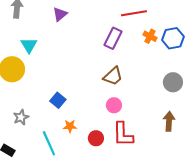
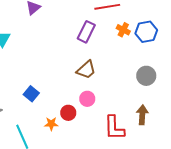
orange star: (70, 126) -> (51, 124), moved
red L-shape: (123, 134) -> (114, 128), moved
red circle: (96, 138) -> (68, 113), moved

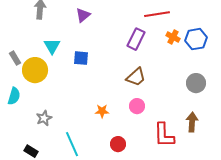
blue square: (31, 94) -> (81, 58), moved, turned -35
red circle: (68, 113) -> (118, 144), moved
orange star: (51, 124) -> (102, 111), moved

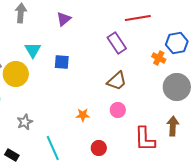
orange cross: (173, 37) -> (159, 58), moved
purple rectangle: (136, 39) -> (117, 43), turned -60
gray circle: (196, 83) -> (177, 87), size x1.4

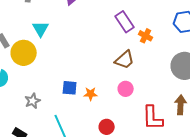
orange cross: (159, 58) -> (146, 36), moved
blue square: (62, 62) -> (70, 88), moved

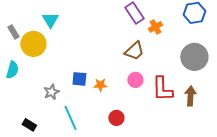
orange cross: (146, 36) -> (155, 27), turned 32
gray star: (33, 101) -> (51, 92), moved
red L-shape: (153, 118) -> (162, 89), moved

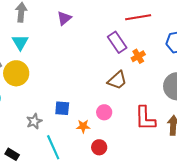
cyan triangle: (50, 20) -> (20, 42), moved
pink circle: (135, 80) -> (104, 112), moved
orange star: (100, 85) -> (83, 126), moved

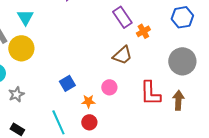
blue square: (62, 108) -> (67, 83), turned -35
gray star: (34, 121) -> (16, 94), moved
red circle: (99, 147) -> (89, 122), moved

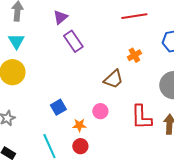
purple rectangle: (122, 17) -> (73, 41), moved

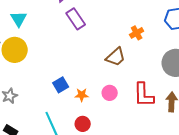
pink circle: (100, 111) -> (110, 93), moved
orange star: (79, 125) -> (82, 95), moved

